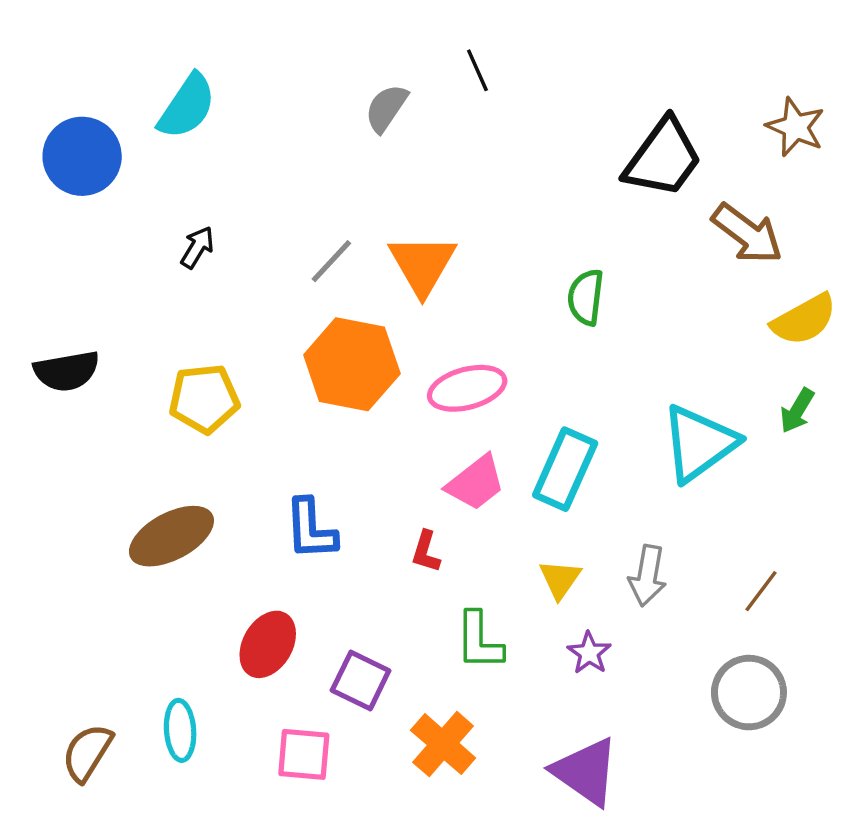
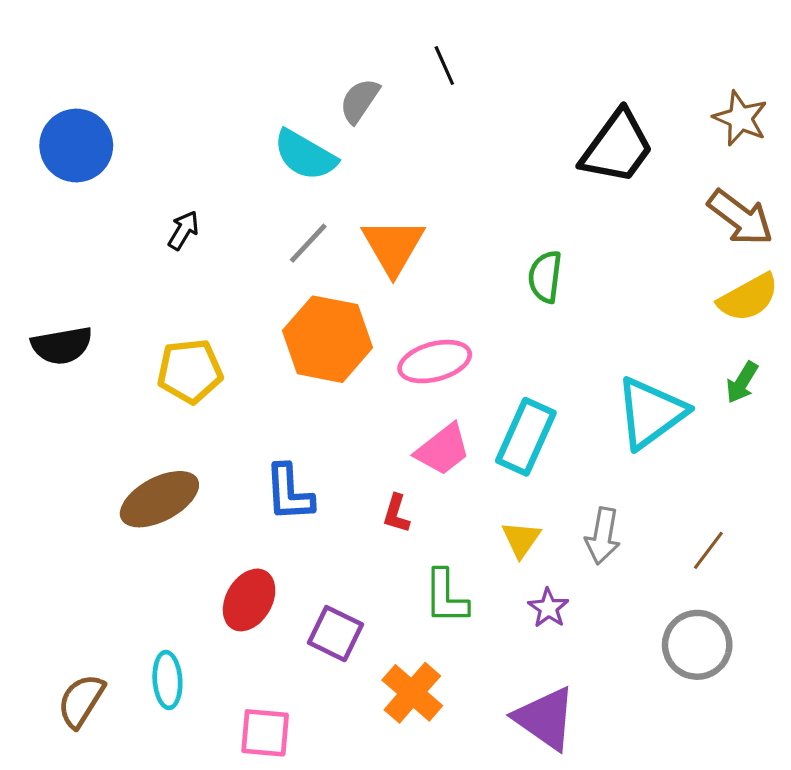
cyan semicircle: (187, 106) -> (305, 155), moved, turned 86
brown arrow: (747, 234) -> (740, 218), moved
pink square: (304, 754) -> (265, 733), moved

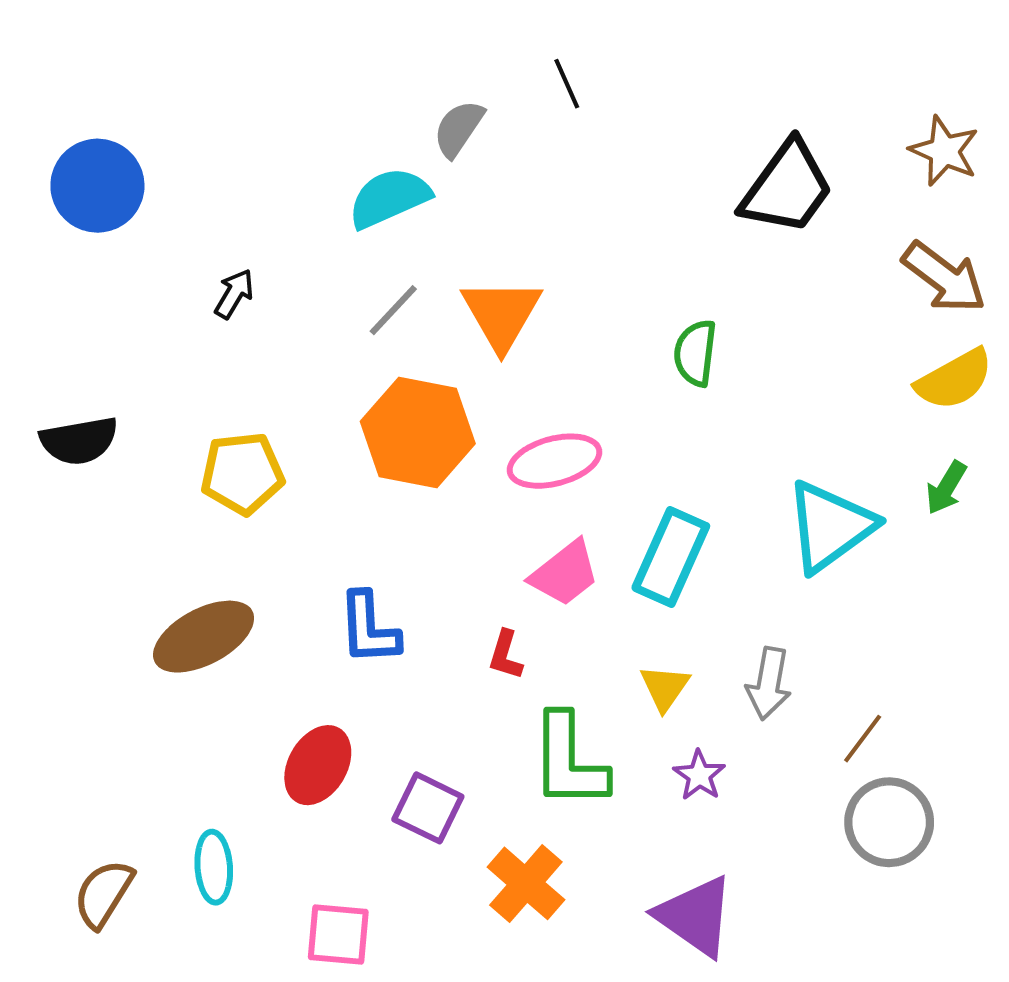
cyan semicircle: (305, 155) -> (389, 198), turned 126
brown line: (708, 550) -> (863, 739), moved
green L-shape: (446, 597) -> (569, 761), size x1.4

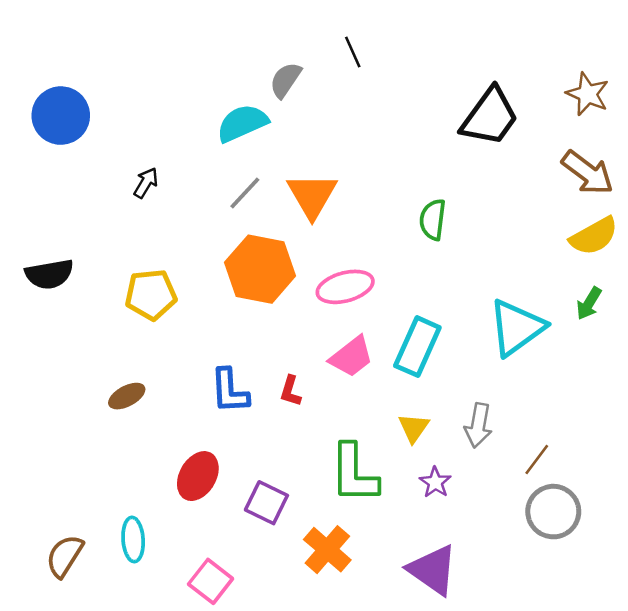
brown ellipse: (204, 637) -> (127, 396), size x0.6
red L-shape: (506, 655) -> (291, 391), moved
pink square: (338, 934) -> (211, 581), turned 33

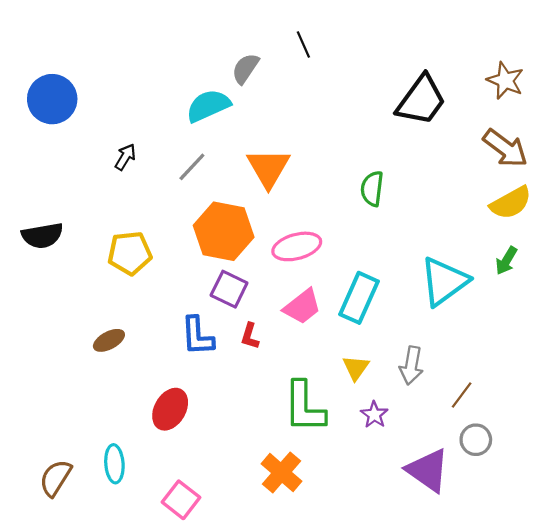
gray line: (245, 193) -> (192, 167), moved
purple square: (266, 503) -> (229, 289), moved
gray circle: (553, 512) -> (476, 440), size x0.7
purple triangle: (433, 570) -> (428, 470), moved

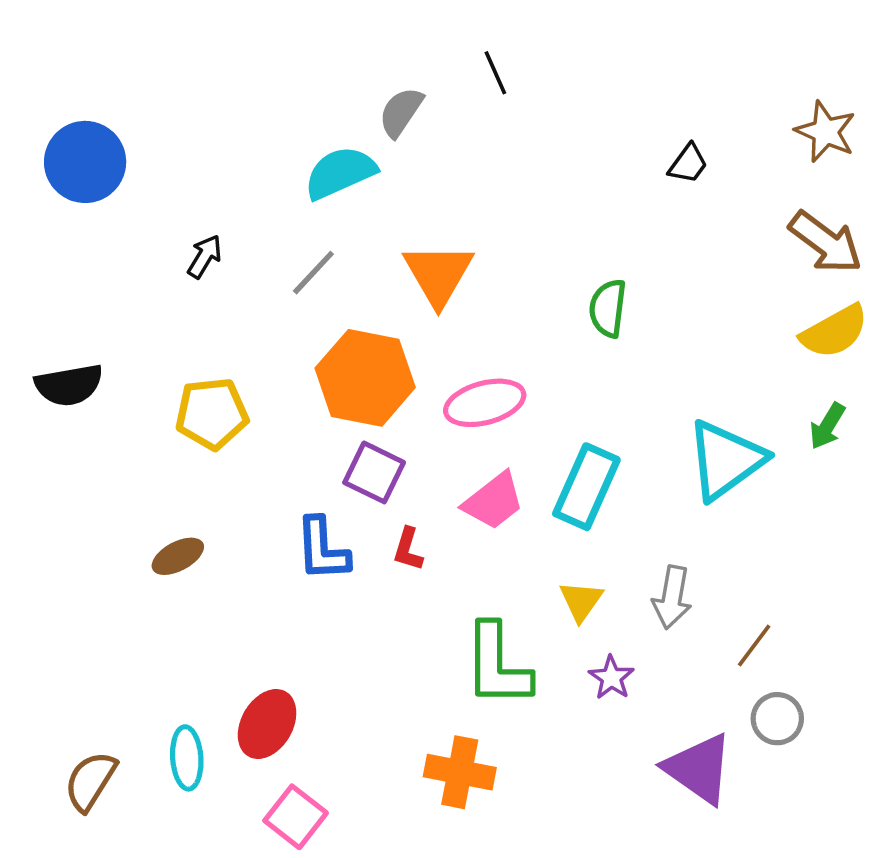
black trapezoid: (421, 100) -> (688, 164), size x0.5
red ellipse: (170, 409) -> (267, 724), moved
orange cross: (281, 472) -> (460, 772), turned -30

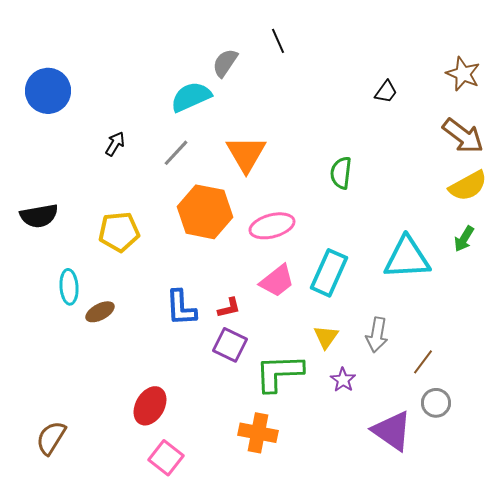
cyan triangle: (726, 460) -> (407, 258), turned 33
purple square: (374, 472) -> (230, 345), moved
red L-shape: (408, 549) -> (229, 308), turned -120
green L-shape: (497, 665) -> (279, 373), turned 88
cyan ellipse: (187, 758) -> (69, 287), moved

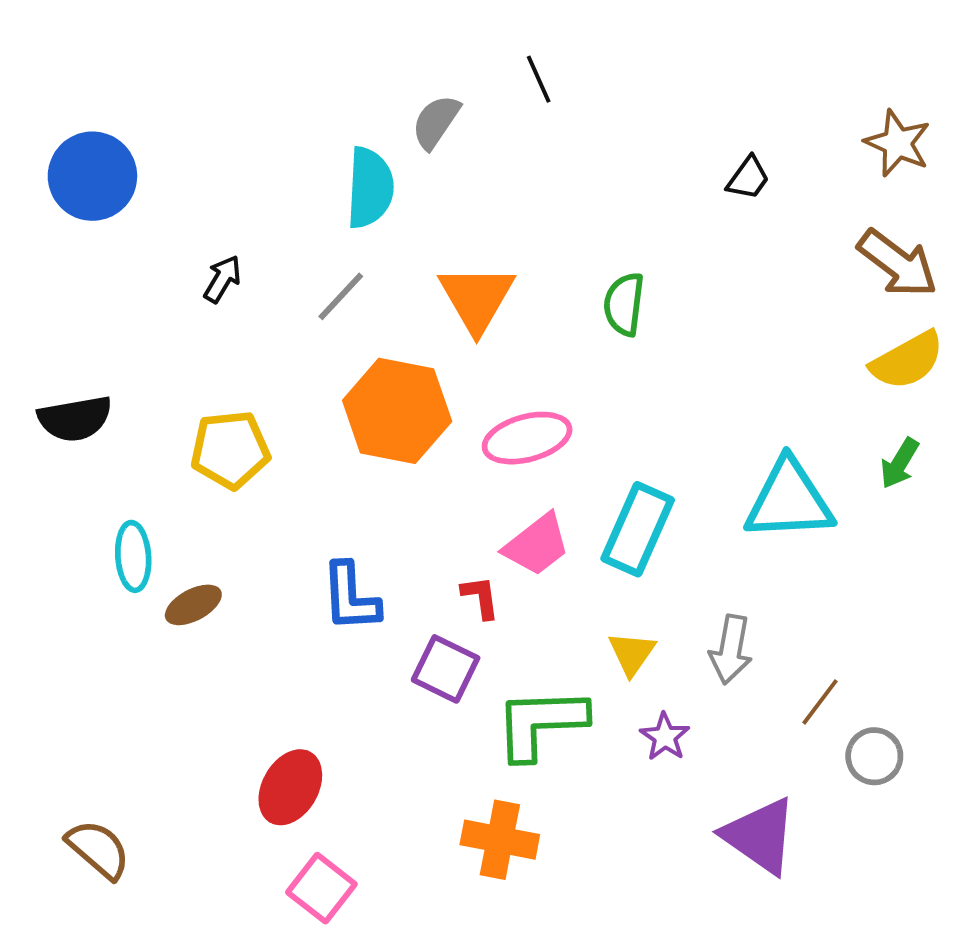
cyan semicircle: (191, 97) -> (370, 188), turned 117
green semicircle: (341, 173) -> (624, 304), moved
red L-shape: (229, 308) -> (480, 597), moved, turned -85
gray circle: (436, 403) -> (874, 756), moved
brown semicircle: (51, 438) -> (98, 849), turned 99

